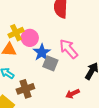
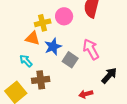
pink circle: (30, 38) -> (64, 16), moved
blue star: (42, 52) -> (53, 47), moved

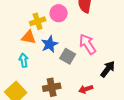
cyan arrow: (26, 61) -> (24, 60), turned 40
brown cross: (41, 80) -> (52, 87), moved

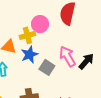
yellow cross: (38, 21) -> (27, 35), moved
black arrow: (108, 69) -> (86, 61), moved

